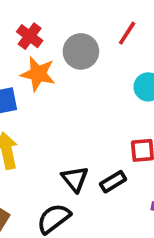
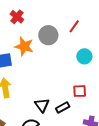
red cross: (30, 36) -> (17, 17), moved

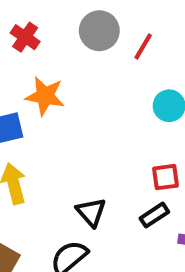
gray circle: (48, 35) -> (99, 31), moved
black rectangle: (63, 108) -> (154, 215), moved

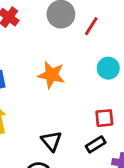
orange star: (45, 96) -> (51, 75), moved

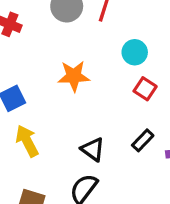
red square: (104, 118) -> (145, 89), moved, turned -36

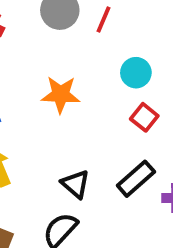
black rectangle: (143, 140) -> (136, 179), size x1.4

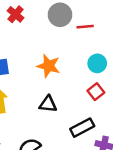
red line: (104, 20) -> (85, 27), turned 49
black triangle: (75, 184) -> (48, 104), moved, turned -48

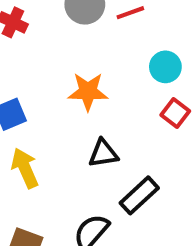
black rectangle: (82, 128) -> (139, 195), moved

